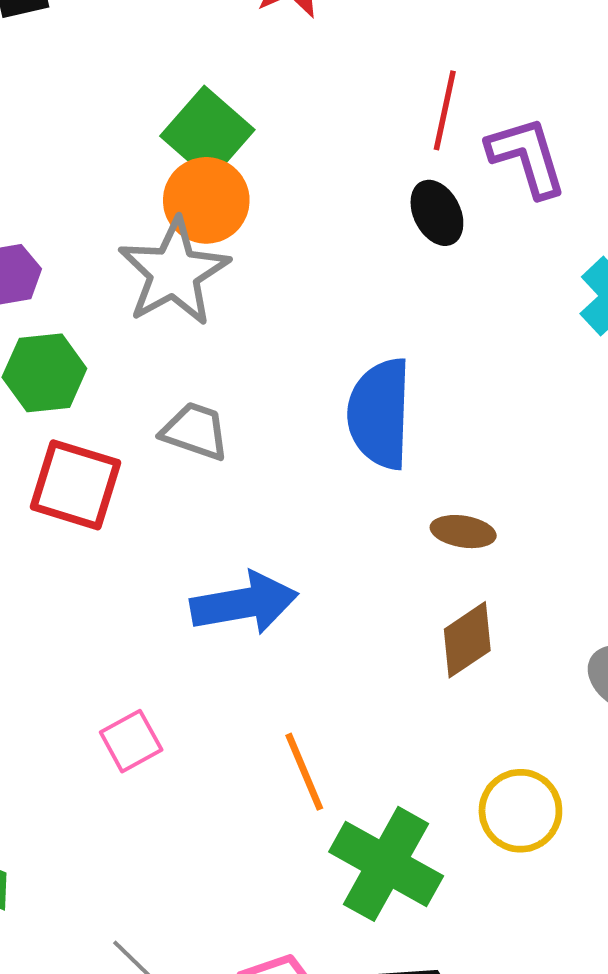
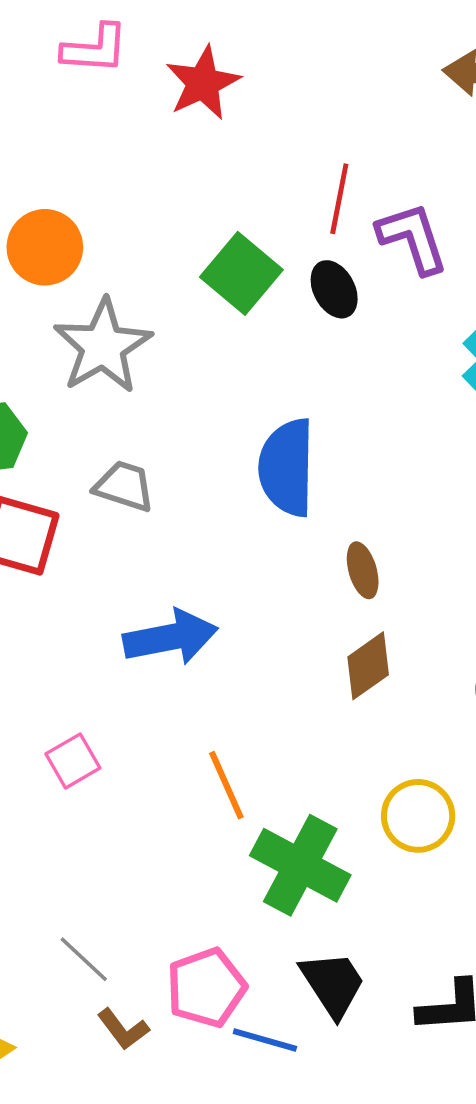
green square: (207, 133) -> (241, 273), moved
orange circle: (206, 200) -> (45, 247), moved
brown ellipse: (463, 532) -> (363, 570), turned 66

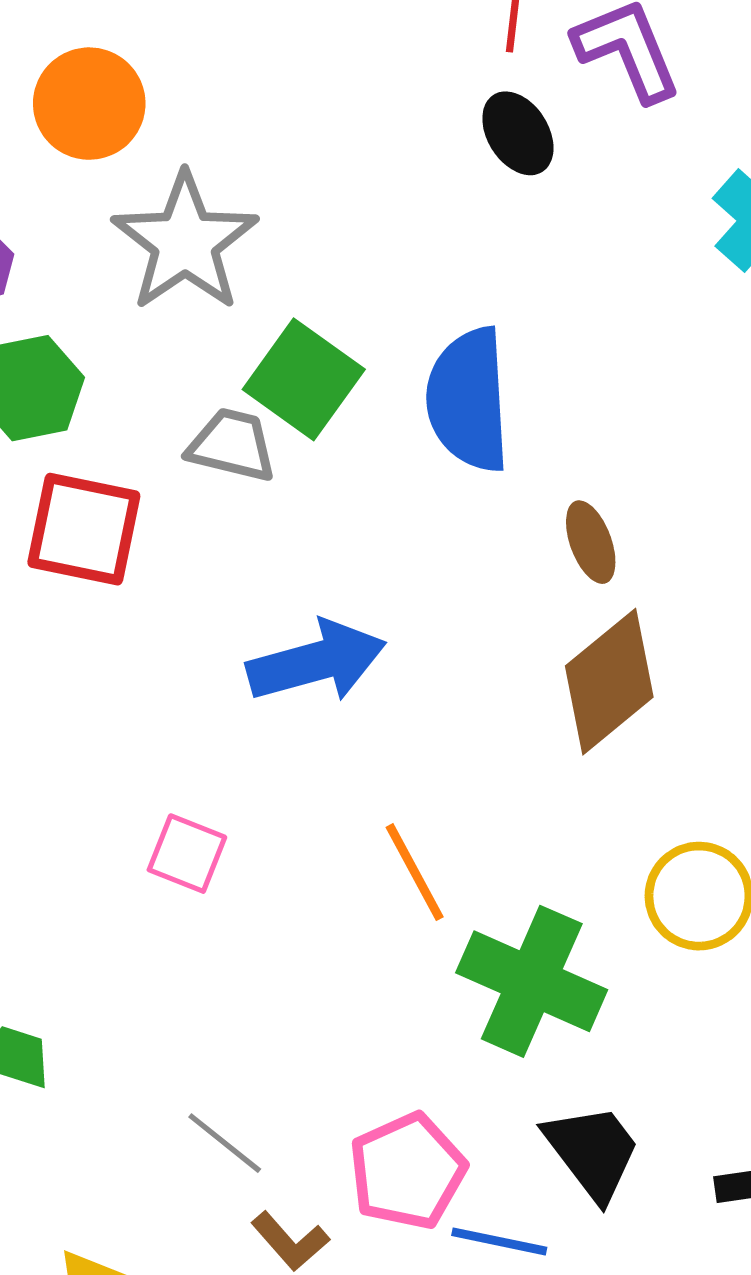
green square: (241, 273) -> (304, 379), moved
brown diamond: (368, 666) -> (609, 682), size x1.4
pink square: (73, 761) -> (187, 854), turned -34

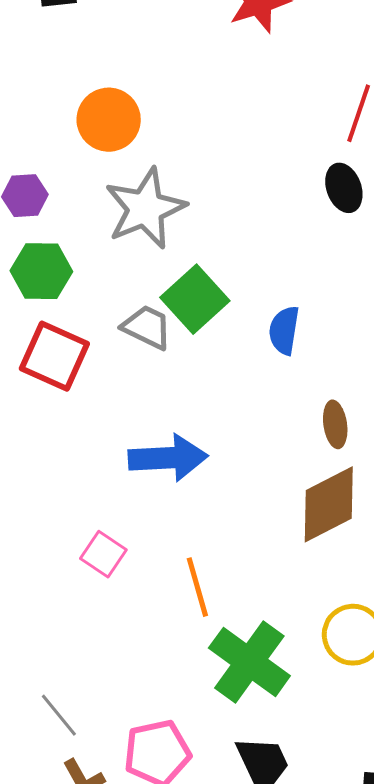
blue semicircle: (468, 400) -> (284, 330), size x0.6
pink square: (187, 854) -> (103, 554), moved

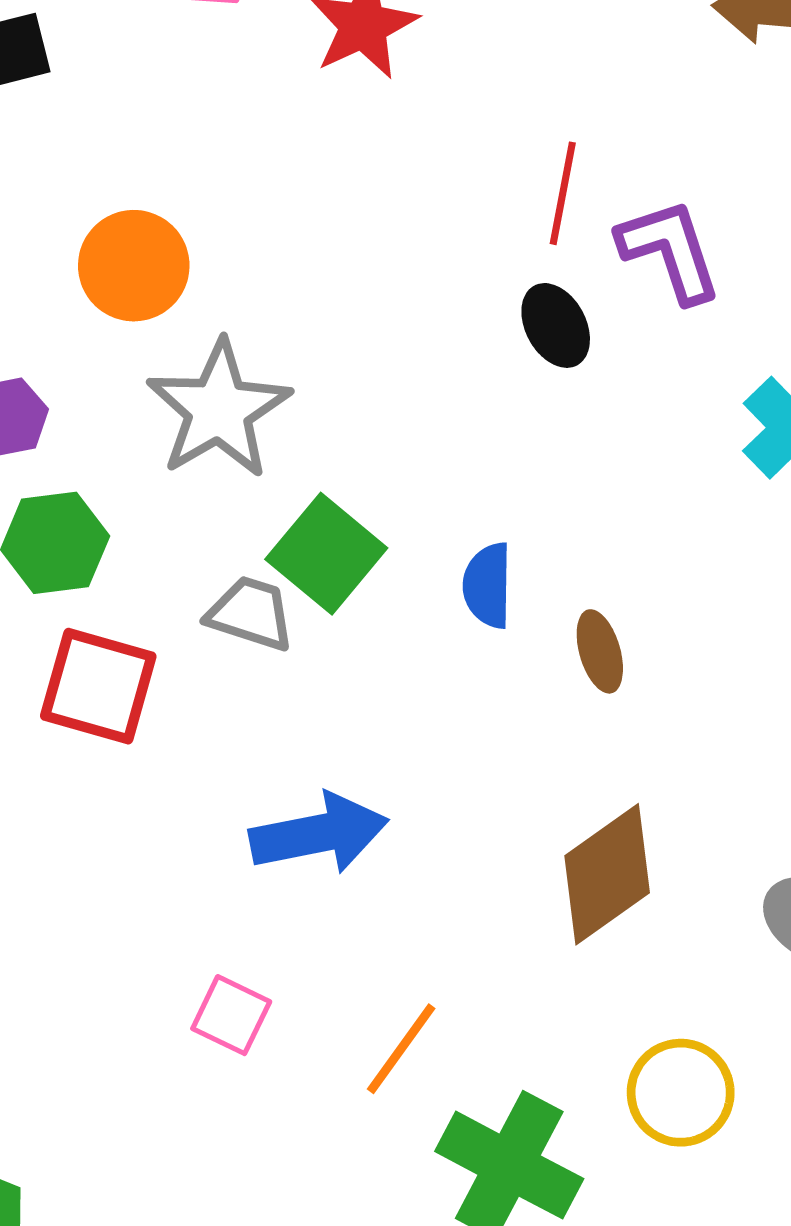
brown ellipse: (335, 424) -> (600, 651), moved
orange line: (197, 587) -> (401, 1049), turned 60

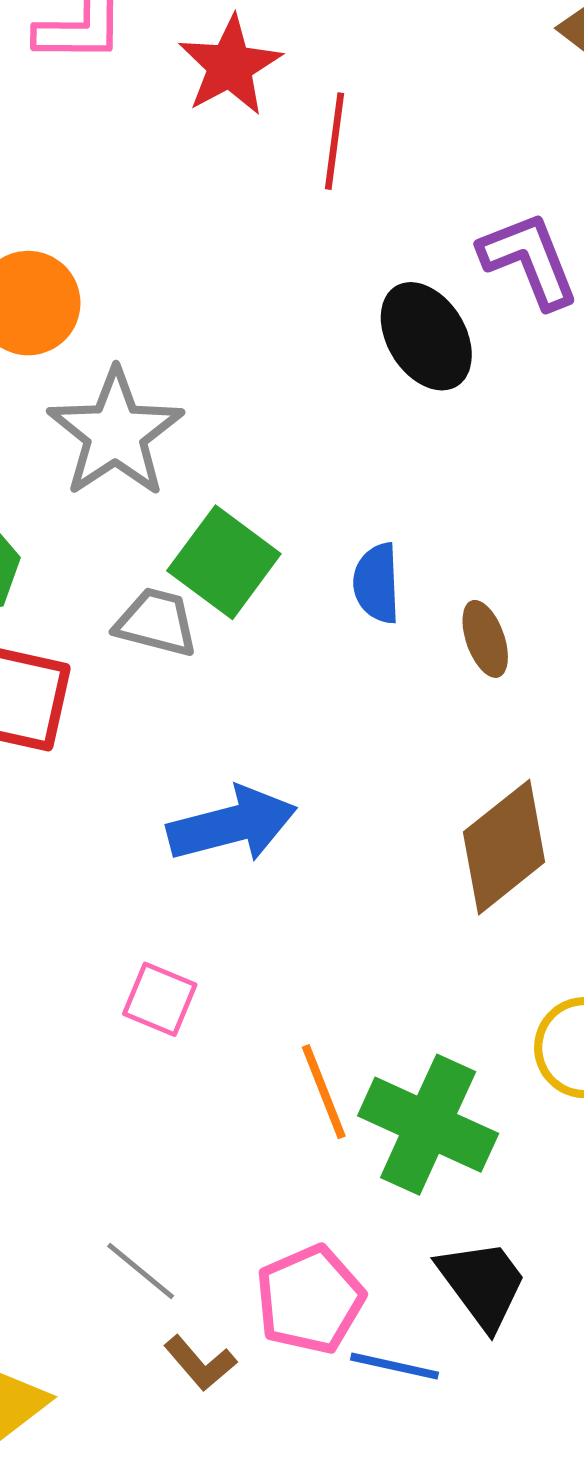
red line: (563, 193) -> (335, 141), moved
black ellipse: (556, 325) -> (426, 336), size x1.4
orange line: (401, 1049) -> (324, 1092), moved, turned -54

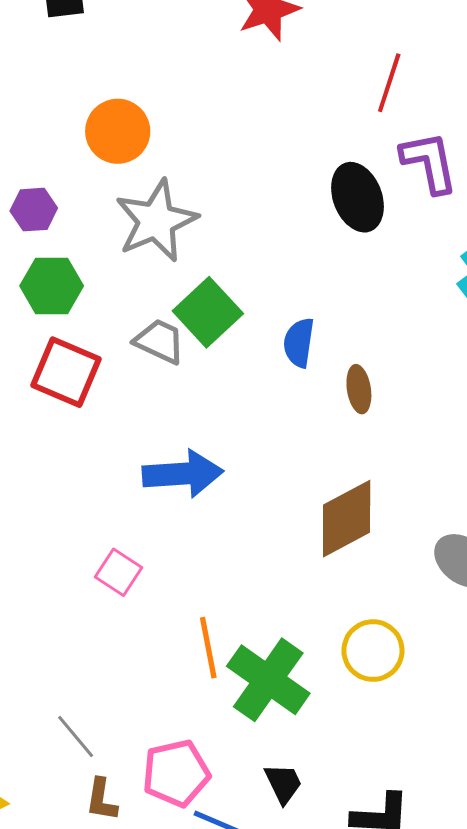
red line: (335, 141) -> (389, 83), moved
black trapezoid: (482, 1284) -> (283, 783), size x0.7
brown L-shape: (200, 1363) -> (102, 800), turned 39

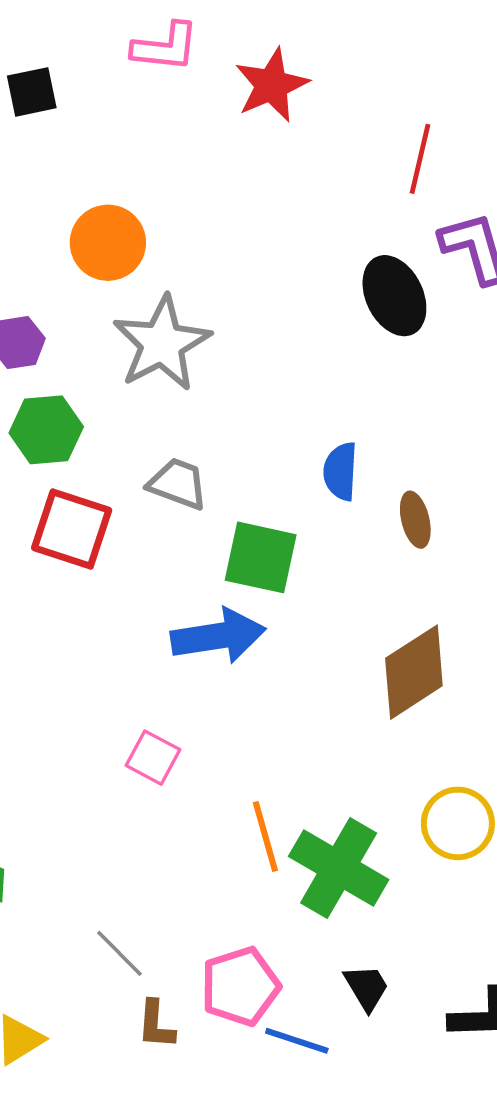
green square: (208, 312) -> (261, 557), moved, turned -30

